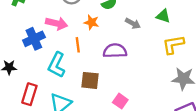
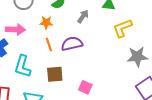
gray arrow: (133, 23) -> (83, 16), turned -72
orange line: (78, 45) -> (49, 44), moved

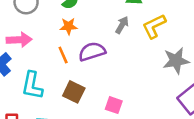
gray arrow: (83, 16) -> (122, 25), moved
orange star: (46, 23) -> (69, 26), moved
brown square: (55, 74) -> (74, 92), turned 36

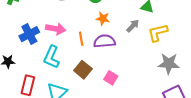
orange star: (69, 26) -> (103, 18), moved
pink arrow: (19, 40) -> (56, 29), moved
pink square: (114, 105) -> (111, 78), moved

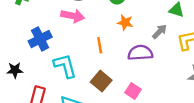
pink arrow: (56, 29) -> (73, 16), moved
purple semicircle: (104, 41) -> (140, 53), moved
cyan L-shape: (51, 57) -> (65, 66), turned 140

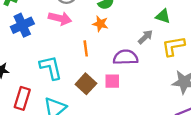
orange star: (125, 22) -> (100, 24), moved
blue cross: (40, 39) -> (22, 25), moved
pink square: (133, 91) -> (112, 81), moved, turned -35

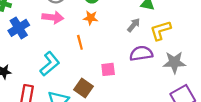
purple semicircle: (126, 57) -> (141, 53), moved
cyan L-shape: (51, 68) -> (50, 64), turned 70
brown square: (86, 84) -> (83, 88), moved

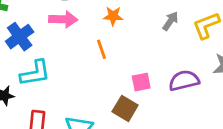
purple semicircle: (141, 53) -> (184, 81), moved
cyan L-shape: (50, 64) -> (35, 73), moved, turned 35
brown square: (83, 88) -> (125, 108), moved

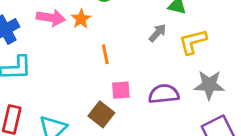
orange star: (113, 16) -> (81, 19), moved, turned 30
orange line: (101, 49) -> (105, 54), moved

